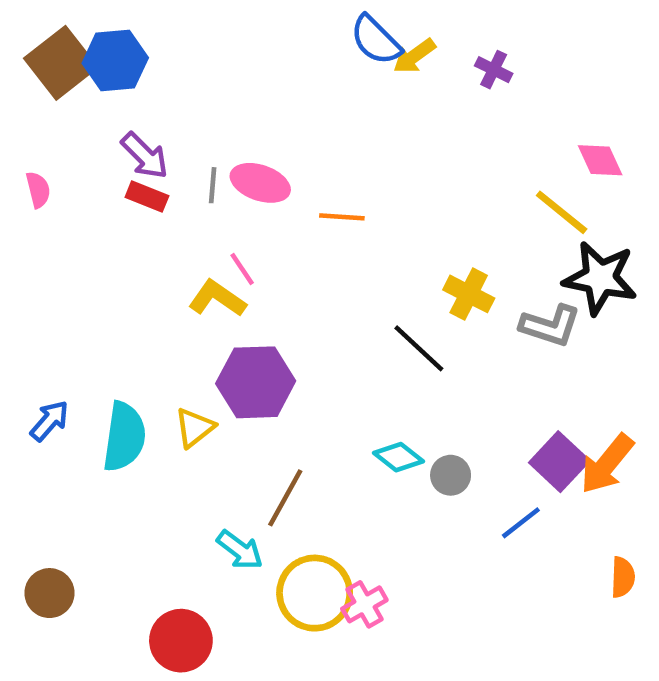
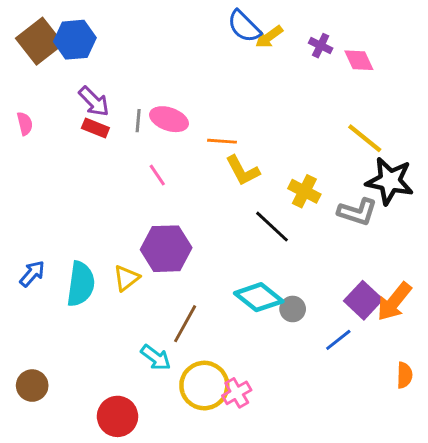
pink diamond: (600, 160) -> (359, 60), moved
yellow L-shape: (217, 298) -> (243, 171), moved, turned -153
cyan diamond: (398, 457) -> (259, 297), size x1.5

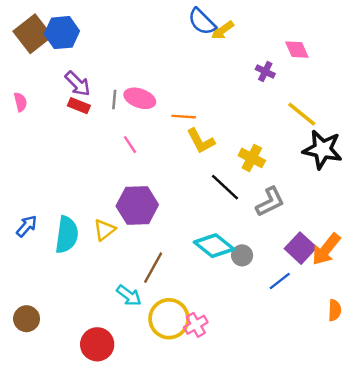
purple cross: (321, 46) -> (265, 72), moved
gray L-shape: (357, 212) -> (270, 202), moved, turned -44

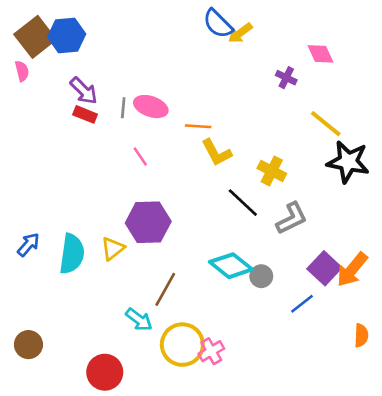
pink semicircle: (20, 102) -> (22, 71), moved

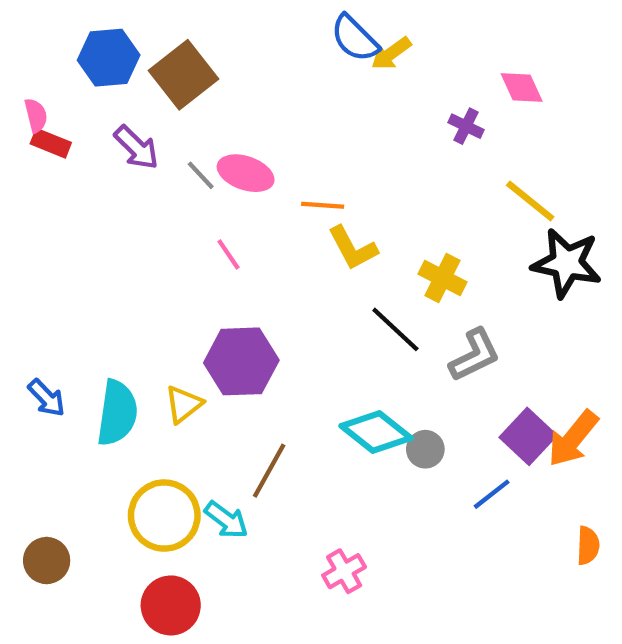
brown square: (35, 37) -> (184, 75), moved
gray line: (123, 108) -> (201, 175), turned -48
red rectangle: (85, 114) -> (51, 143), moved
blue arrow: (28, 245) -> (47, 398), turned 95
yellow circle: (182, 345) -> (164, 516), moved

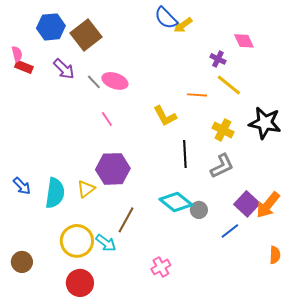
yellow line: (530, 201) -> (229, 85), moved
orange line: (323, 205) -> (197, 95), moved
yellow cross: (442, 278) -> (223, 130), moved
black line: (395, 329) -> (185, 154), turned 44

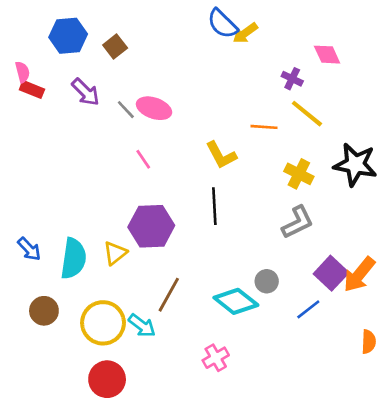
brown square: (86, 35) -> (115, 46), size x0.6
black line: (185, 154) -> (214, 206), moved
cyan diamond: (176, 202) -> (236, 301), moved
brown circle: (22, 262) -> (44, 311), moved

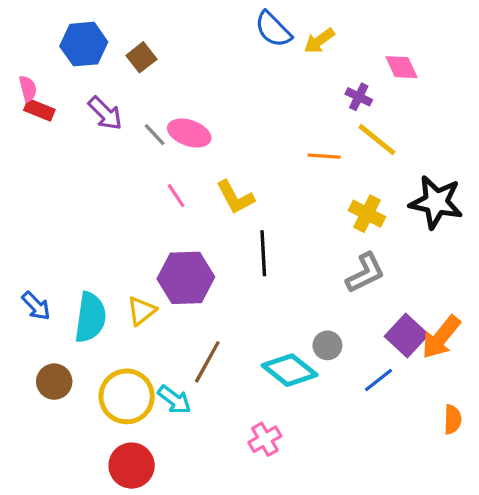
yellow arrow: (245, 33) -> (319, 41), moved
yellow L-shape: (221, 155) -> (235, 197), moved

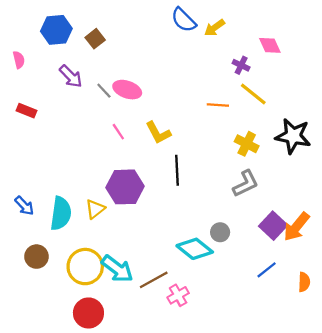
red rectangle: (39, 110) -> (27, 111), moved
brown line: (207, 362) -> (154, 280), moved, turned 32
blue line: (378, 380) -> (267, 270), moved
cyan arrow: (174, 400) -> (117, 269), size x1.4

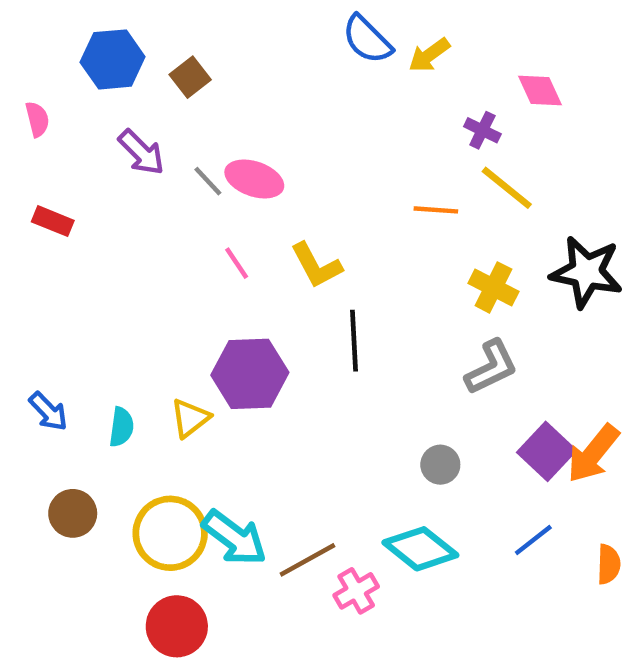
cyan semicircle: (61, 213) -> (121, 427), size x0.6
cyan diamond: (195, 249) -> (420, 549), moved

